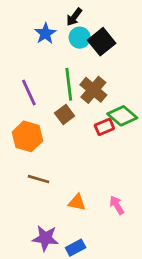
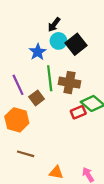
blue star: (45, 33) -> (38, 52), moved
brown cross: (93, 90) -> (69, 83), turned -30
brown square: (65, 114) -> (37, 98), moved

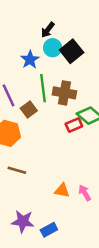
orange triangle: (56, 172) -> (62, 190), moved

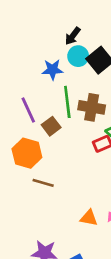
blue star: (30, 60) -> (53, 70), turned 30
brown line: (17, 170) -> (43, 183), moved

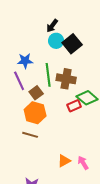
blue star: (53, 70) -> (25, 61), moved
orange hexagon: (27, 153) -> (35, 113), moved
orange triangle: (89, 218) -> (64, 161), turned -40

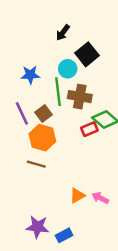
cyan circle: (56, 41) -> (68, 69), moved
purple line: (19, 81) -> (22, 113), moved
pink arrow: (83, 163) -> (100, 198), turned -32

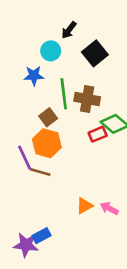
cyan circle: (68, 69) -> (51, 51), moved
purple line: (22, 113) -> (25, 158), moved
purple star: (38, 227) -> (26, 245), moved
blue rectangle: (64, 235) -> (42, 236), moved

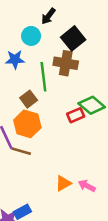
brown cross: (87, 99) -> (66, 63), moved

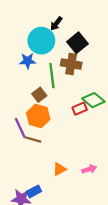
cyan circle: (31, 36) -> (41, 41), size x1.6
orange triangle: (63, 183) -> (59, 169), moved
pink arrow: (87, 186) -> (89, 169), turned 136

